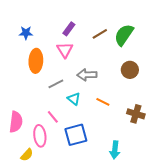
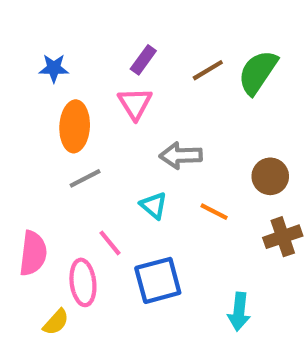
brown circle: (130, 70) -> (270, 176), moved
gray line: (56, 84) -> (85, 178), moved
brown cross: (136, 114) -> (283, 237), turned -36

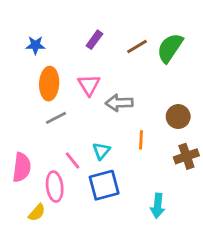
pink triangle: (135, 103) -> (89, 85), moved
cyan triangle: (154, 205) -> (101, 151), moved, turned 30
orange line: (214, 212) -> (141, 140), turned 66

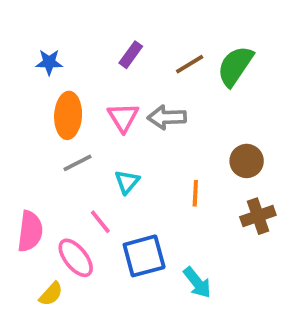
gray arrow: (119, 103) -> (167, 117), moved
cyan triangle: (101, 151) -> (127, 182), moved
pink ellipse: (55, 187) -> (76, 258), turned -32
cyan arrow: (158, 206) -> (197, 283), moved, turned -45

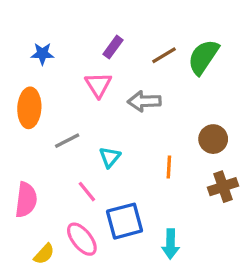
orange ellipse: (68, 115) -> (29, 108), moved
pink triangle: (123, 117) -> (98, 85), moved
pink ellipse: (76, 258) -> (82, 239), moved
cyan arrow: (197, 283) -> (171, 244), turned 40

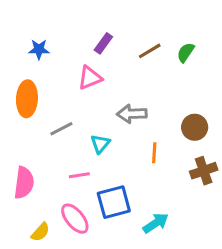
green semicircle: (203, 57) -> (186, 52), size x0.6
pink triangle: (98, 85) -> (90, 78), turned 40
gray arrow: (144, 101) -> (132, 114), moved
pink line: (87, 192) -> (79, 175), turned -60
cyan arrow: (171, 244) -> (156, 223), turned -125

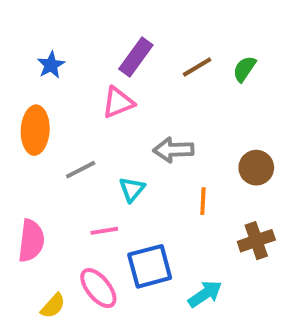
purple rectangle: (103, 43) -> (136, 57), size x1.4
blue star: (39, 49) -> (51, 65), turned -30
brown cross: (204, 171) -> (256, 241), moved

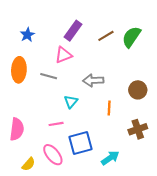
green semicircle: (244, 69) -> (131, 37), size x1.5
gray line: (81, 170) -> (49, 76), moved, turned 42

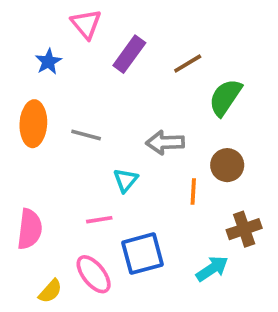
green semicircle: (131, 37) -> (225, 97), moved
pink triangle: (63, 55) -> (86, 24), moved, turned -48
brown circle: (138, 90) -> (227, 165), moved
cyan arrow: (110, 158) -> (212, 269), moved

